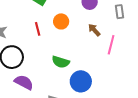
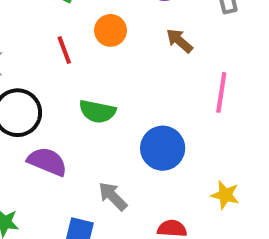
pink line: (111, 45) -> (221, 92), moved
green semicircle: (61, 62) -> (97, 111), moved

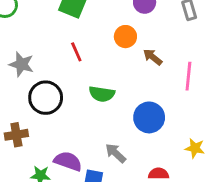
orange circle: (111, 30) -> (125, 37), moved
brown arrow: (179, 41) -> (153, 57), moved
purple semicircle: (47, 162) -> (68, 161), moved

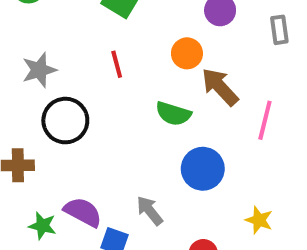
brown arrow: (153, 57) -> (220, 87), size x1.5
gray star: (21, 64) -> (39, 70), turned 30
green semicircle: (102, 94) -> (173, 114), moved

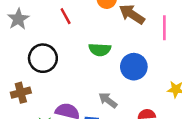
gray star: (39, 70) -> (18, 19), moved
green semicircle: (173, 114) -> (100, 50), moved

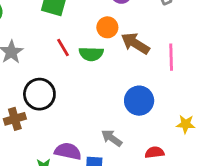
green semicircle: (100, 50) -> (91, 54), moved
brown cross: (21, 93) -> (15, 119), moved

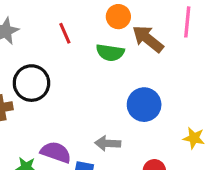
green semicircle: (91, 54) -> (110, 53), moved
pink line: (171, 57) -> (187, 22), moved
gray arrow: (112, 138) -> (108, 143), turned -40

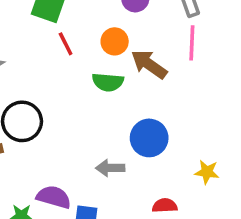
red line: (65, 33) -> (66, 44), moved
gray arrow: (108, 143) -> (110, 168), moved

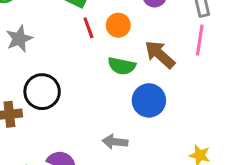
orange circle: (115, 41) -> (118, 25), moved
blue circle: (149, 138) -> (149, 100), moved

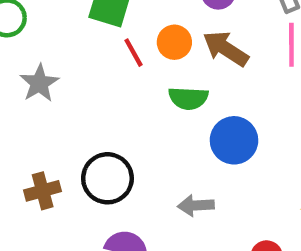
brown arrow: (160, 54) -> (226, 49), moved
black circle: (42, 92) -> (107, 178), moved

